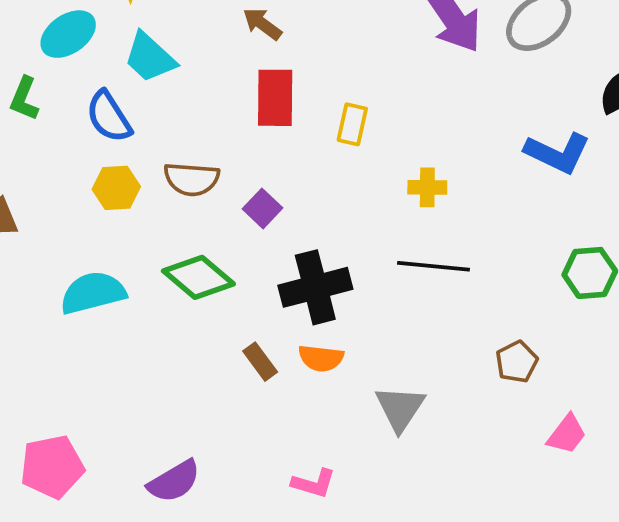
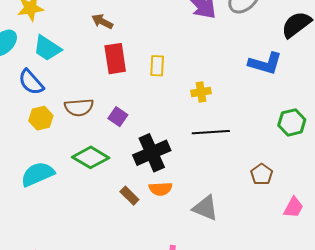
gray triangle: (400, 408) -> (205, 208), turned -32

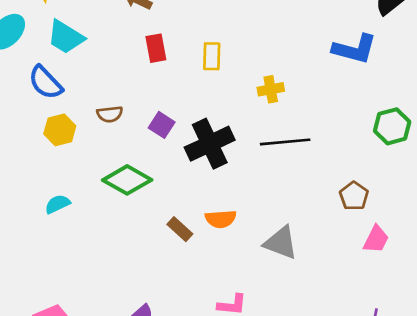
red rectangle: (115, 59) -> (156, 48), size x0.7
brown semicircle: (79, 107) -> (110, 114), size x0.7
black cross: (152, 153) -> (210, 144), moved
cyan semicircle: (38, 174) -> (57, 204), size x0.6
pink trapezoid: (293, 207) -> (376, 239), moved

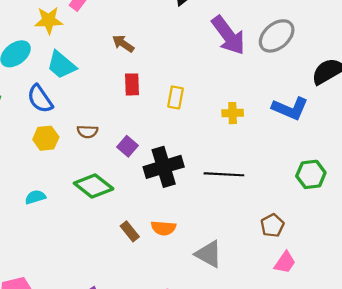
yellow cross: (271, 89) -> (233, 113), moved

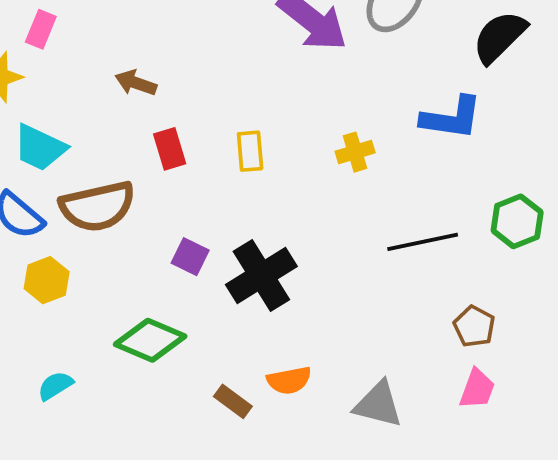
brown semicircle: (87, 132) -> (97, 206), moved, size x2.0
black line: (224, 174) -> (423, 242), moved
pink trapezoid: (285, 262) -> (477, 389), moved

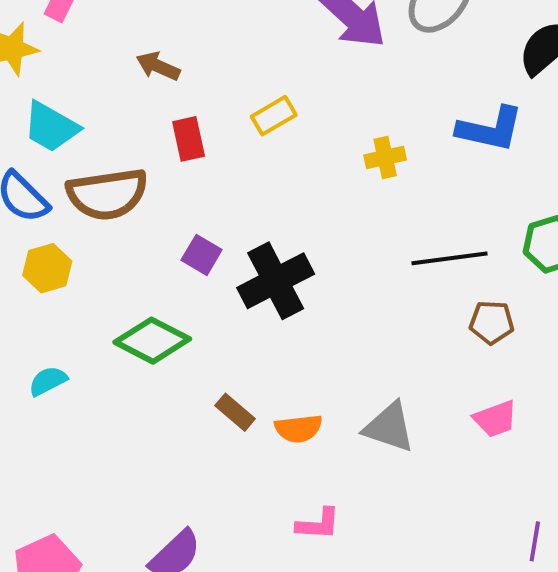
yellow rectangle: (250, 151) -> (274, 116), moved, turned 60
brown pentagon: (474, 326) -> (492, 322), moved, turned -30
orange semicircle: (289, 380) -> (298, 429), moved
pink trapezoid: (477, 389) -> (495, 419), turned 45

